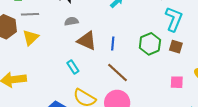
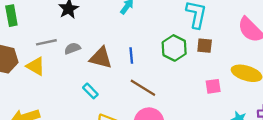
gray line: (30, 14) -> (46, 42), moved
gray semicircle: (71, 21) -> (72, 48), moved
yellow triangle: (31, 38) -> (36, 66), turned -36

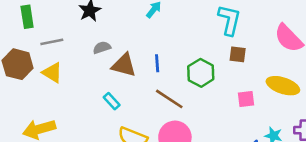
gray line: (46, 42) -> (52, 42), moved
gray semicircle: (72, 48) -> (102, 48), moved
green hexagon: (174, 48) -> (201, 73), moved

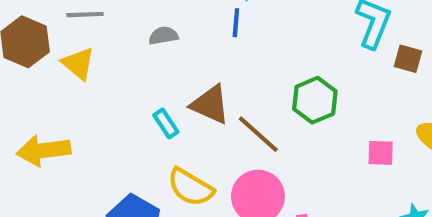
brown square: (238, 54) -> (408, 59), moved
blue line: (157, 63) -> (236, 23), moved
brown triangle: (124, 65) -> (210, 105), moved

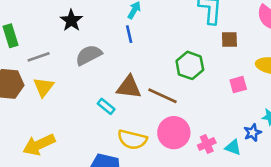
gray semicircle: (163, 36) -> (89, 55), size x1.5
brown square: (408, 59) -> (229, 40), moved
yellow triangle: (78, 64) -> (44, 87), turned 45

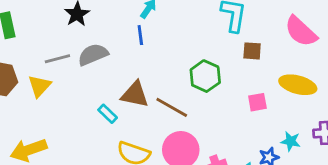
gray line: (39, 57) -> (57, 59), moved

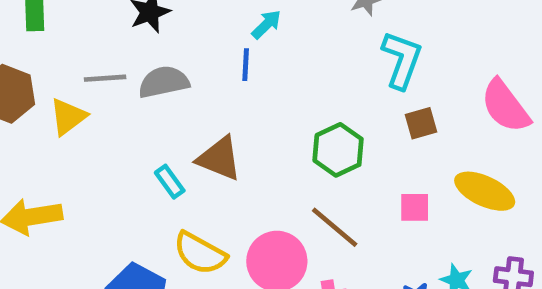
brown square: (252, 51) -> (421, 123), turned -30
brown line: (172, 107) -> (335, 227), moved

